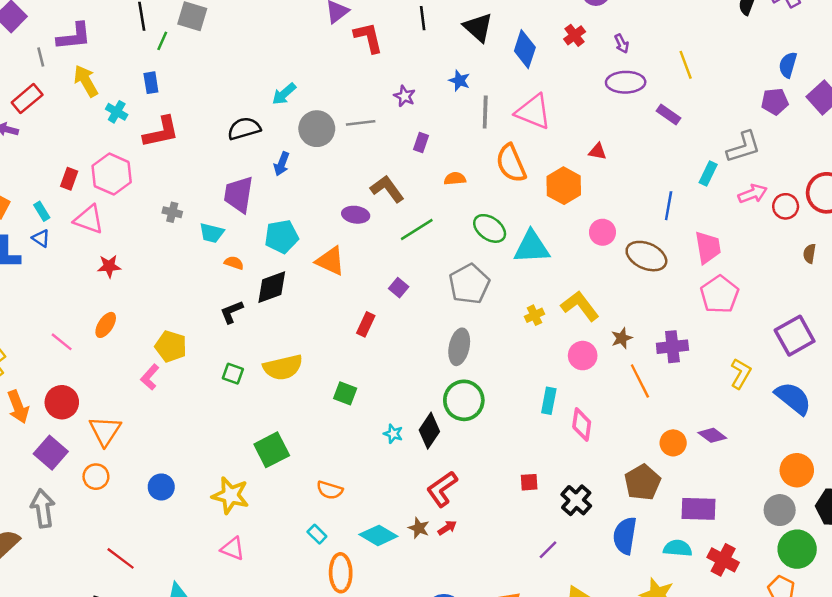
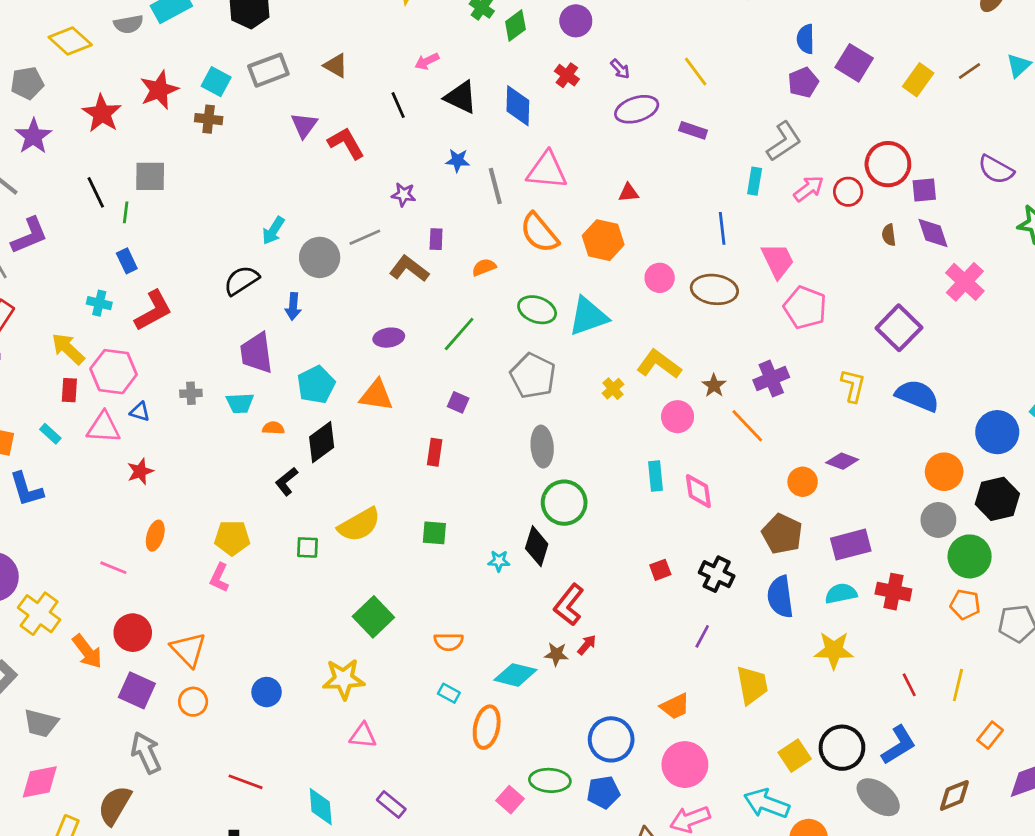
yellow arrow: (86, 81) -> (68, 349), moved
brown L-shape: (387, 189) -> (409, 269), moved
blue triangle: (41, 238) -> (140, 412), moved
orange ellipse: (341, 573) -> (487, 727), turned 30

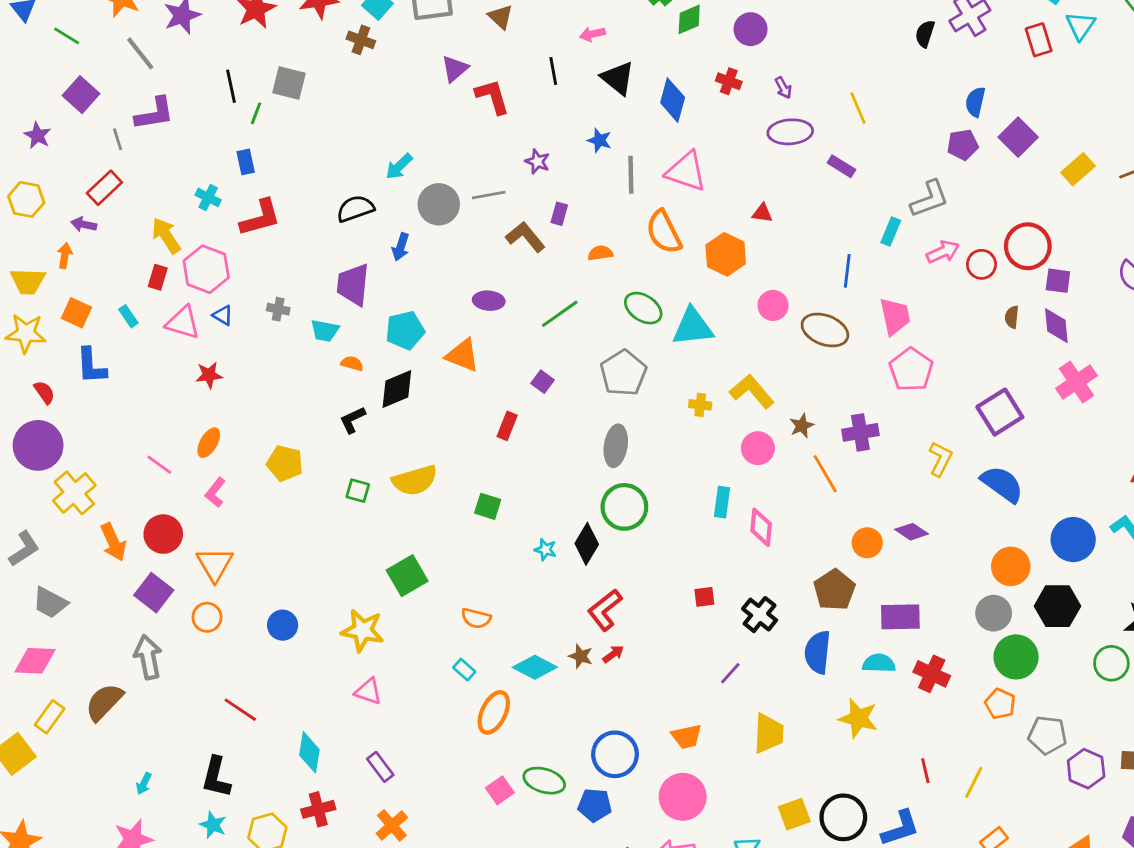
red cross: (567, 75) -> (729, 81), turned -30
yellow cross: (613, 389) -> (700, 405), turned 35
pink L-shape: (219, 578) -> (215, 492), moved

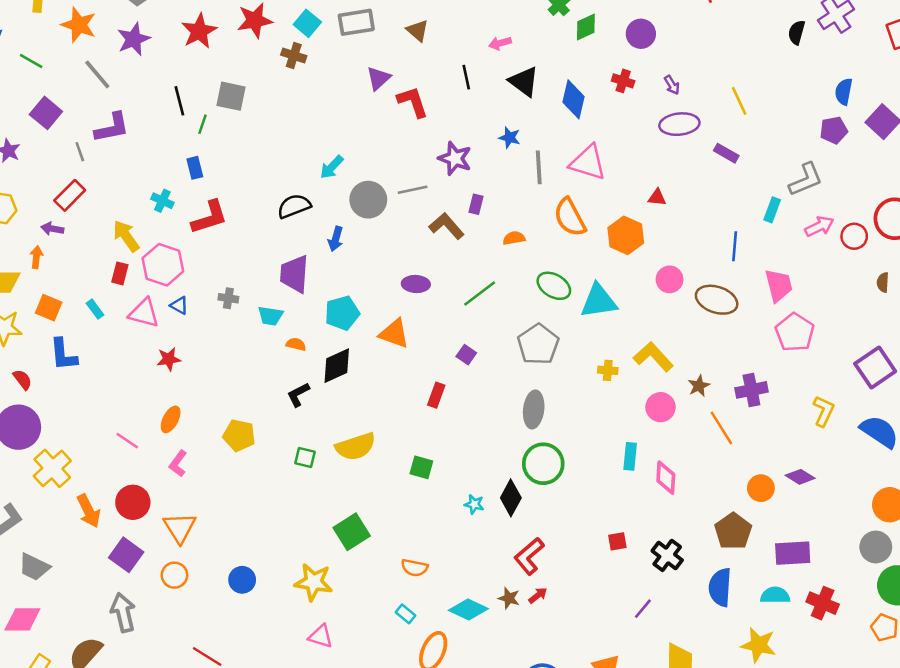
purple star: (537, 162) -> (455, 158), size x1.5

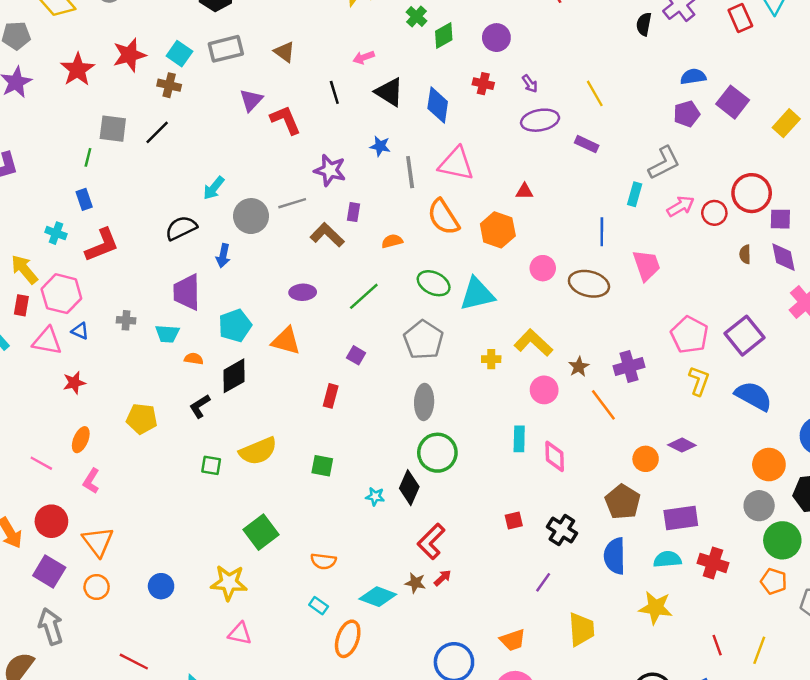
blue semicircle: (844, 92) -> (693, 77), turned 75
black line: (179, 101) -> (157, 132), moved, turned 64
pink pentagon: (795, 332) -> (689, 335), moved
yellow pentagon: (239, 435) -> (142, 419), moved

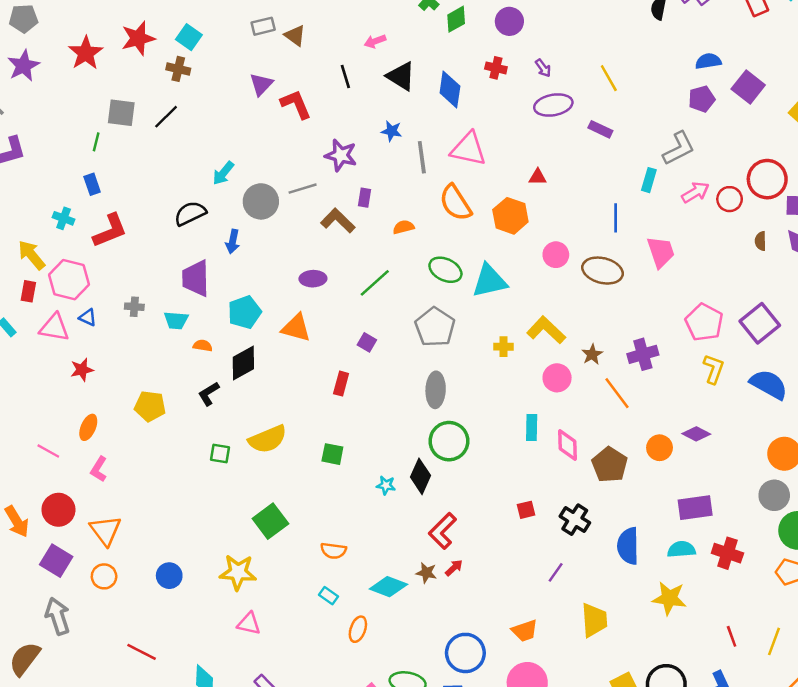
gray rectangle: (226, 49) -> (263, 26), moved, size x0.7
brown pentagon: (623, 502) -> (610, 465), moved
orange ellipse: (348, 639) -> (358, 629), size x0.7

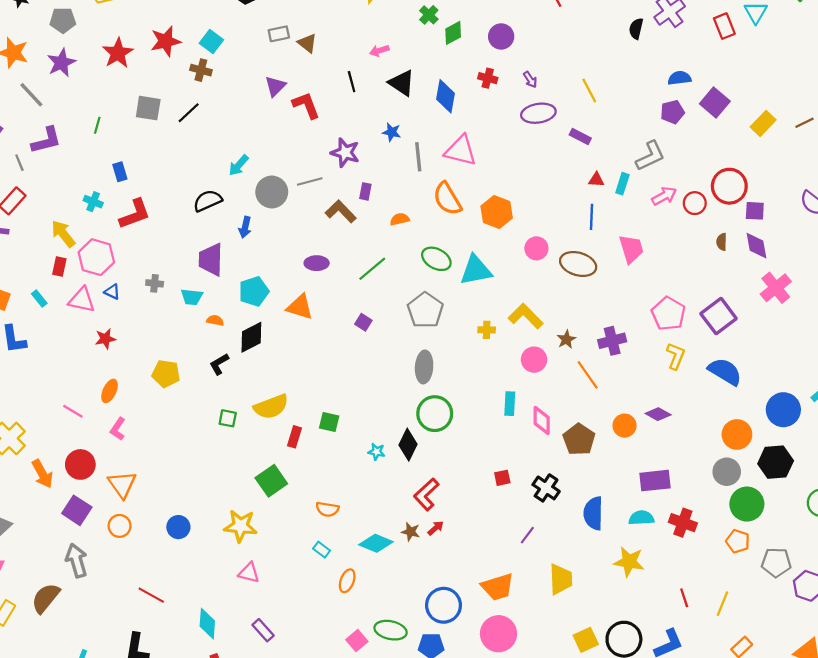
green line: (96, 142) -> (97, 125), moved
red triangle: (538, 177) -> (596, 180), moved
red rectangle: (341, 384) -> (295, 437), moved
orange trapezoid: (525, 631) -> (498, 587), size x1.4

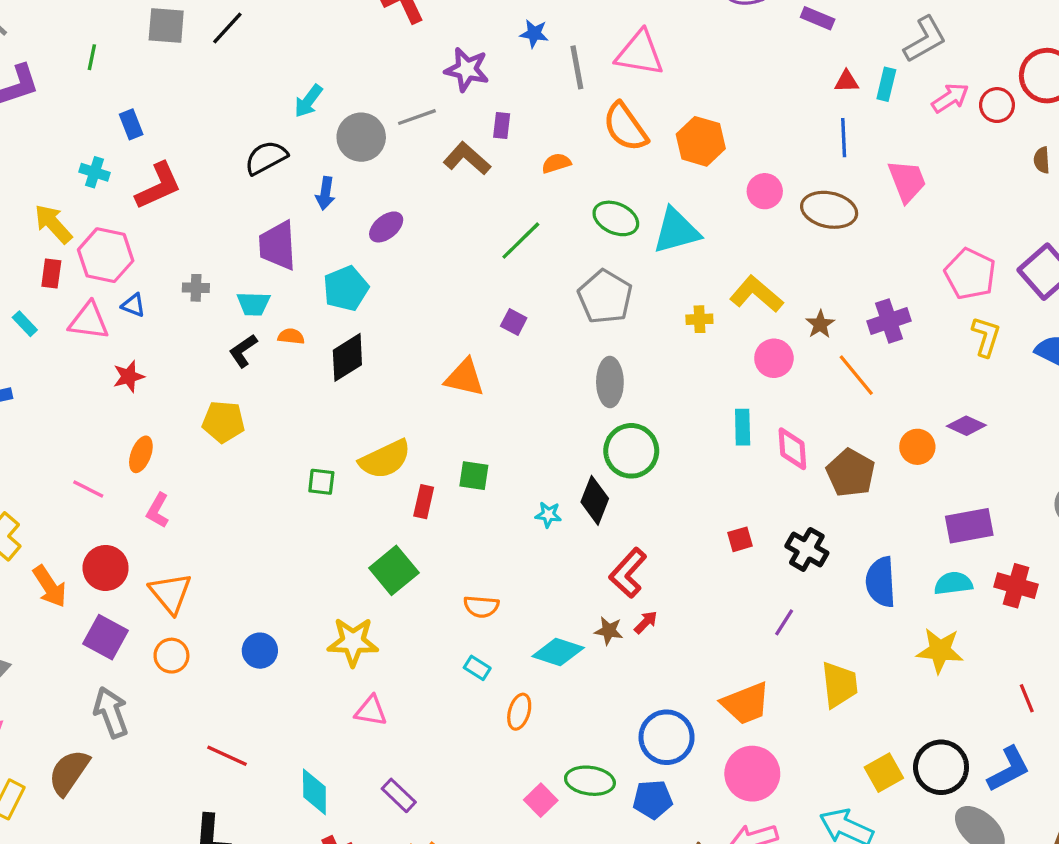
purple ellipse: (317, 263) -> (386, 227), moved, turned -35
orange triangle: (300, 307) -> (465, 378), moved
black L-shape: (219, 364) -> (243, 351), moved

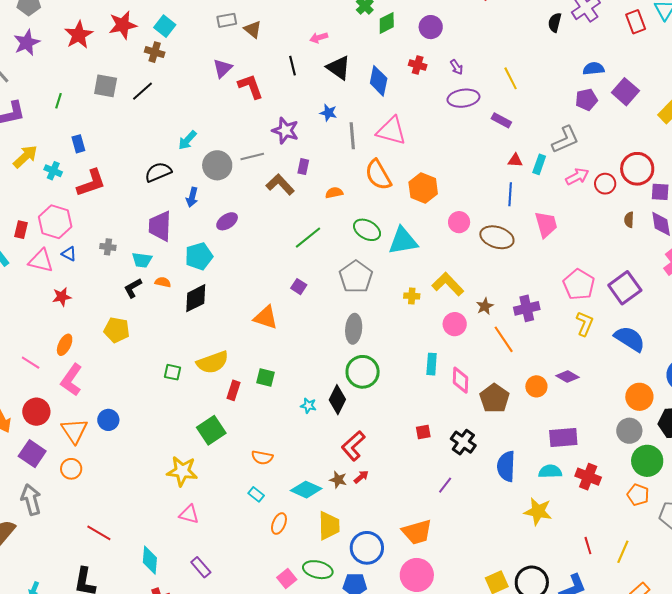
yellow arrow: (53, 224) -> (25, 157), moved, turned 84
pink L-shape: (158, 510) -> (71, 380), size x1.5
blue circle: (260, 651) -> (108, 420), moved
yellow trapezoid: (839, 685) -> (329, 526), moved

